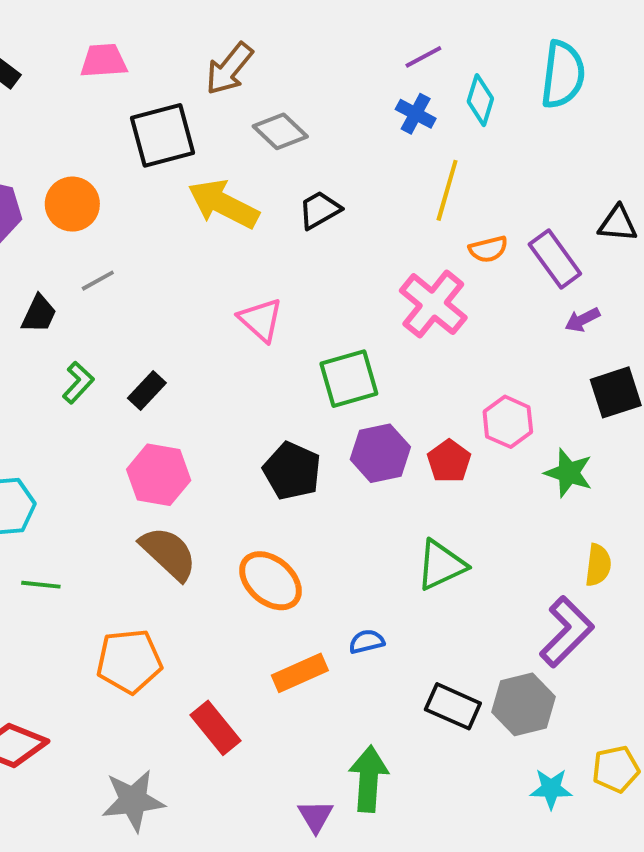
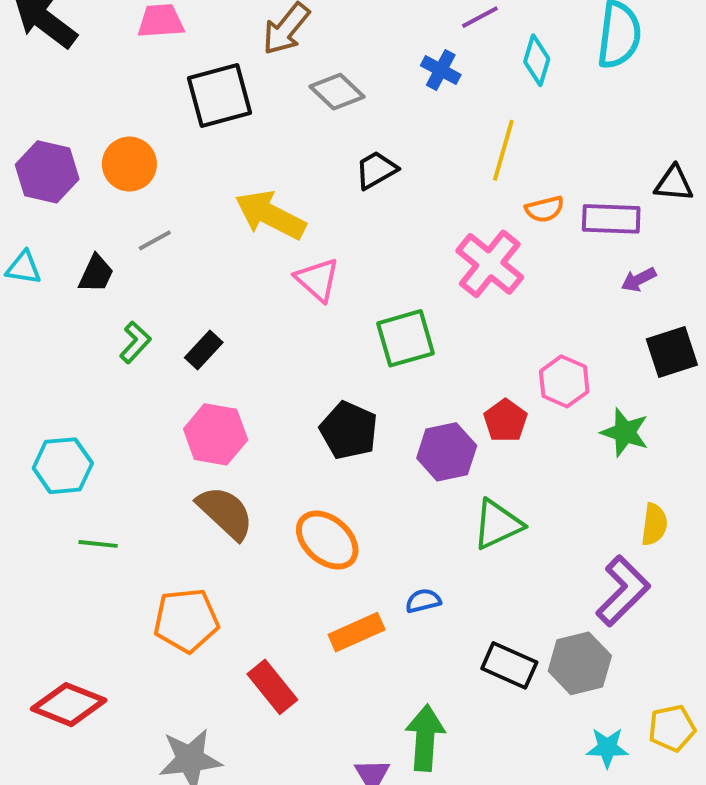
blue cross: (416, 114) -> (441, 70), moved
yellow arrow: (223, 204) -> (270, 215), moved
purple rectangle: (555, 259) -> (611, 219), turned -52
purple hexagon: (380, 453) -> (447, 452), moved

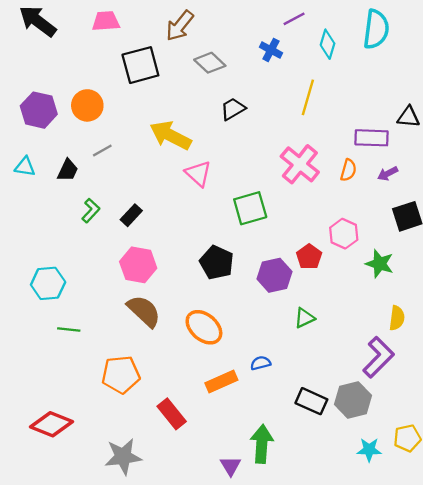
orange semicircle: (545, 209) -> (348, 170), moved, turned -60
green triangle: (498, 524) -> (304, 318), size x0.7

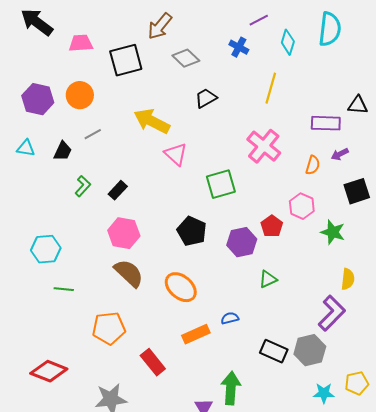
pink trapezoid: (106, 21) -> (81, 43), moved
orange semicircle: (348, 170) -> (313, 165), moved

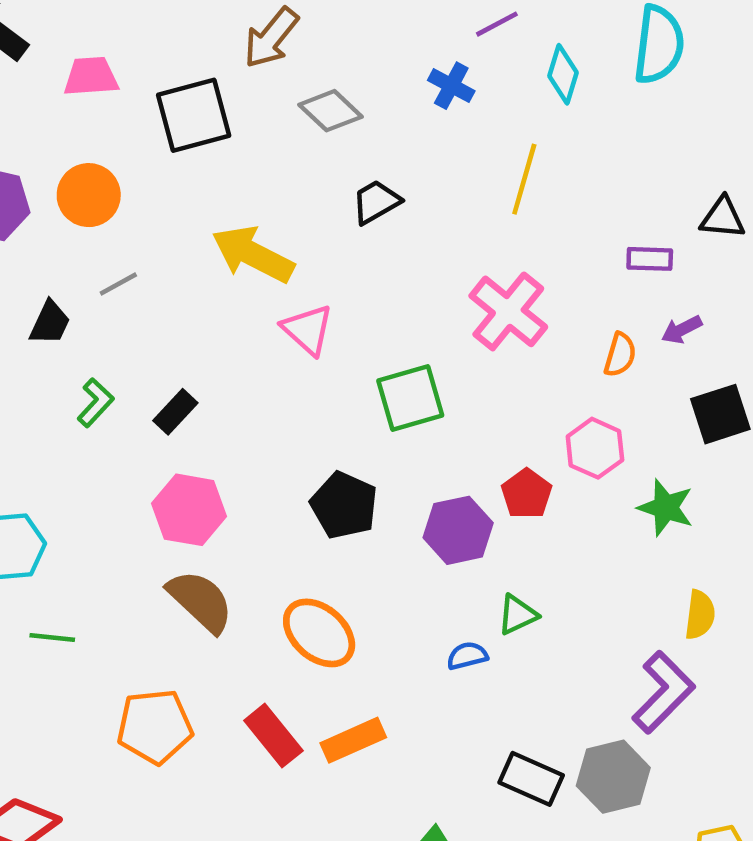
purple rectangle: (326, 123) -> (650, 259), size x0.7
blue semicircle: (230, 318) -> (467, 656), moved
red rectangle: (153, 362) -> (273, 736), moved

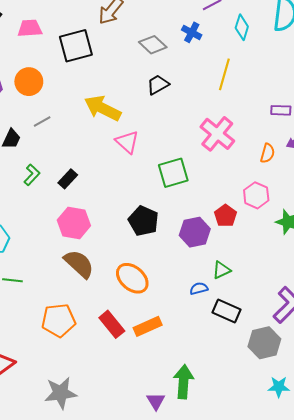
gray diamond: (330, 111) -> (153, 45), moved
black rectangle: (531, 779) -> (226, 311), moved

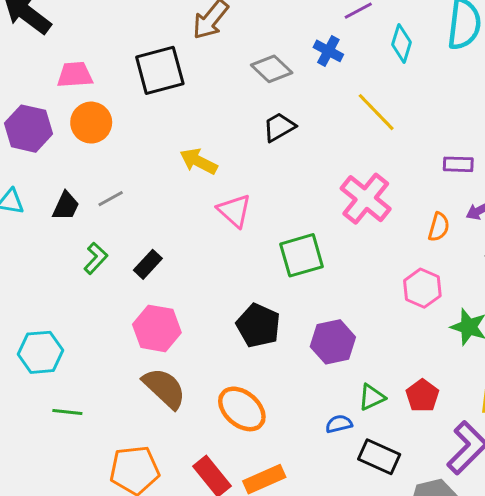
pink trapezoid: (30, 28) -> (75, 75), moved
yellow line: (224, 74) -> (376, 112), turned -60
yellow arrow: (103, 108) -> (199, 161), size x0.7
gray line: (42, 122) -> (111, 199), moved
red pentagon: (225, 216) -> (422, 396), moved

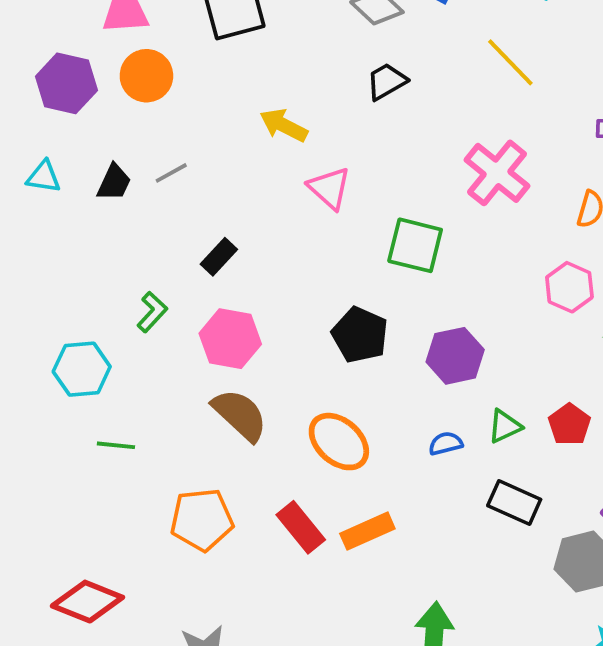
green square: (302, 255) -> (415, 245), turned 30
green L-shape: (96, 258) -> (152, 312), moved
blue semicircle: (339, 424) -> (446, 443), moved

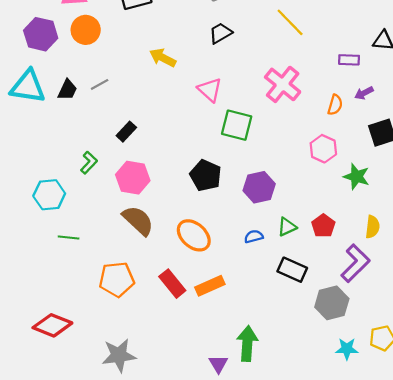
cyan triangle: (44, 177) -> (28, 87), size x1.8
pink triangle: (329, 188) -> (210, 90), moved

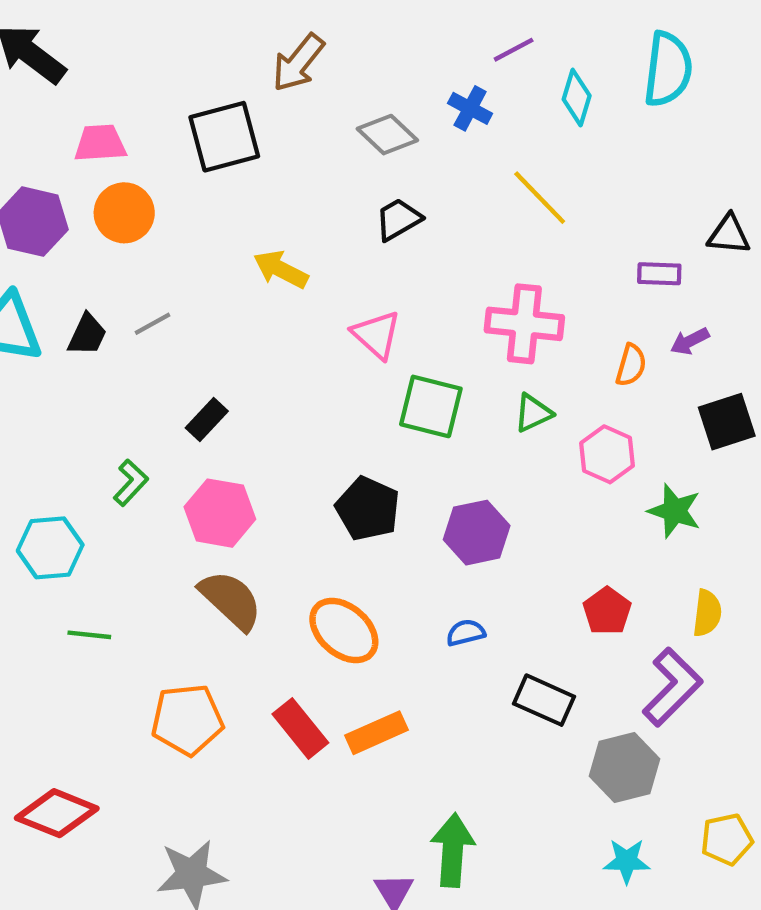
pink cross: (283, 84) -> (524, 324), turned -33
green triangle: (287, 227) -> (533, 413), moved
cyan star: (347, 349) -> (627, 861), moved

